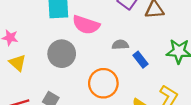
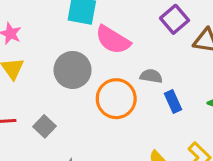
orange circle: (103, 83) -> (116, 99), moved

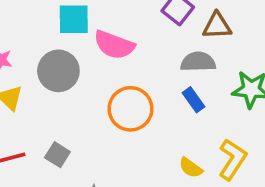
gray circle: (73, 70) -> (58, 71), moved
gray semicircle: (151, 76) -> (198, 62), moved, size x1.4

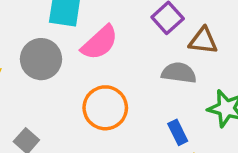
pink semicircle: (114, 45) -> (100, 43), turned -72
blue rectangle: (194, 100) -> (178, 132), moved

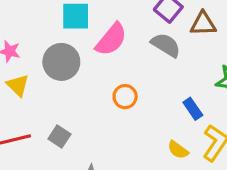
gray semicircle: (179, 73) -> (166, 45), moved, turned 32
orange circle: (105, 108) -> (125, 97), size x0.6

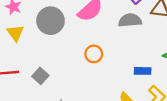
gray semicircle: (166, 45) -> (130, 20), turned -45
blue rectangle: (193, 109) -> (143, 71), turned -63

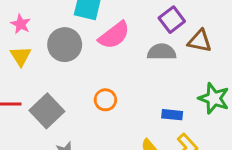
orange circle: (94, 54) -> (105, 100), moved
gray square: (40, 76) -> (47, 111), size x1.6

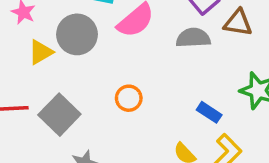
yellow triangle: (21, 56) -> (41, 52), moved, turned 35
blue rectangle: (172, 115) -> (209, 112), turned 30

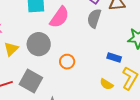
gray circle: (77, 34) -> (39, 44), moved
gray semicircle: (193, 38) -> (94, 18), turned -54

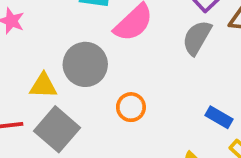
yellow triangle: (11, 49) -> (43, 86), moved, turned 35

